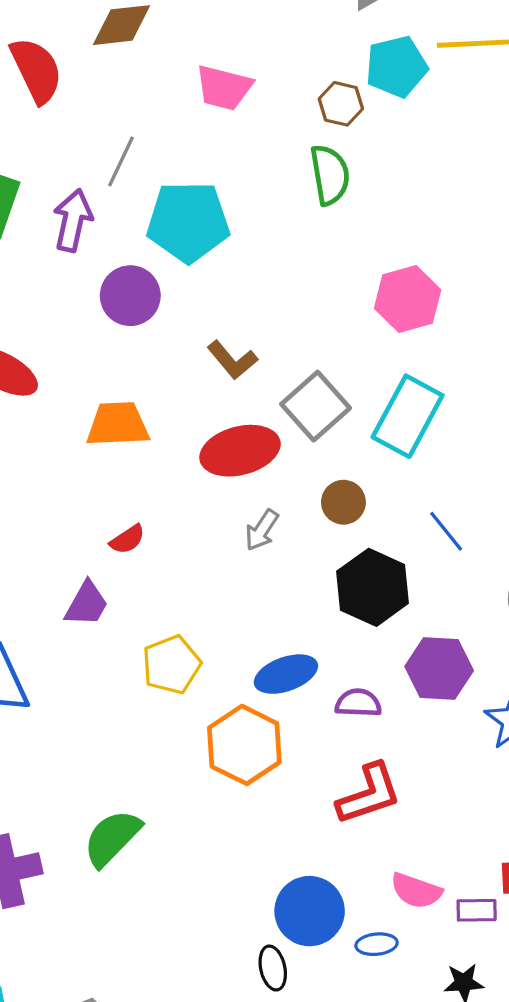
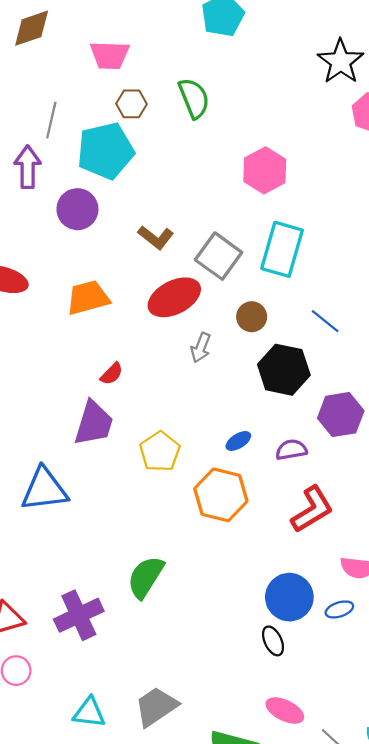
brown hexagon: (341, 104) -> (132, 104), moved
purple trapezoid: (87, 604) -> (94, 423), size x1.4
blue ellipse: (286, 674) -> (238, 441), size x0.6

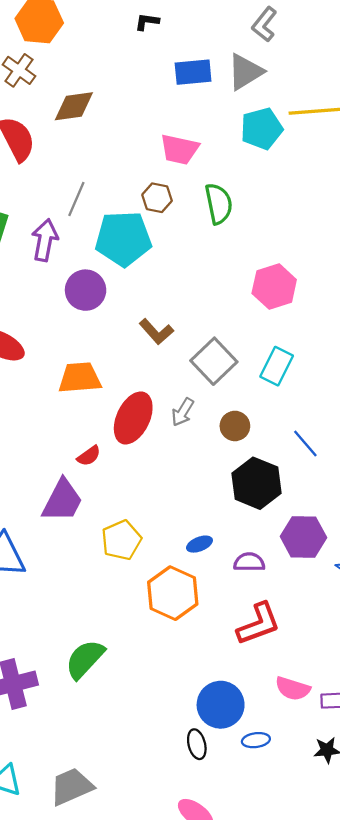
pink trapezoid: (110, 55) -> (179, 149), moved
cyan rectangle: (282, 249) -> (277, 366), size x0.7
red ellipse: (174, 297) -> (133, 418), moved, turned -48
gray arrow: (201, 348) -> (183, 412), moved
blue ellipse: (339, 609) -> (256, 740), moved

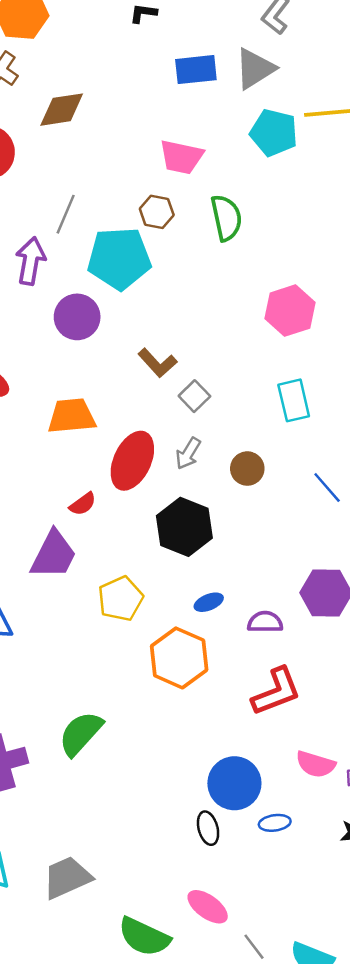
cyan pentagon: (262, 129) -> (274, 133), turned 30
gray square: (214, 361) -> (194, 396), moved, size x0.6
cyan rectangle: (277, 366) -> (294, 400), turned -39
black hexagon: (257, 483) -> (184, 527), moved

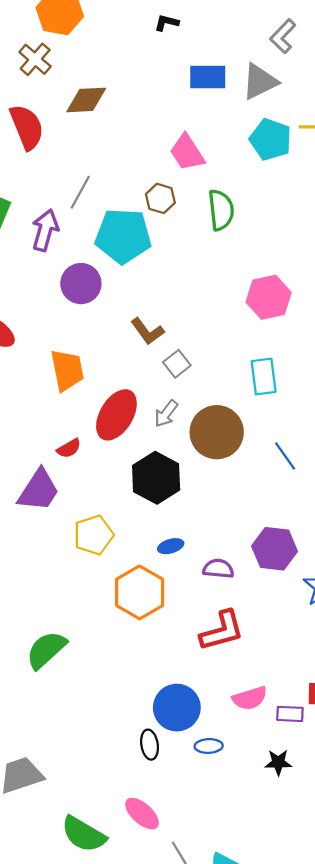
pink trapezoid: (181, 157) -> (187, 153), turned 39
orange trapezoid: (72, 416) -> (67, 370), turned 78
brown circle: (247, 469) -> (217, 432), size x1.8
pink semicircle: (316, 764) -> (250, 698), turned -40

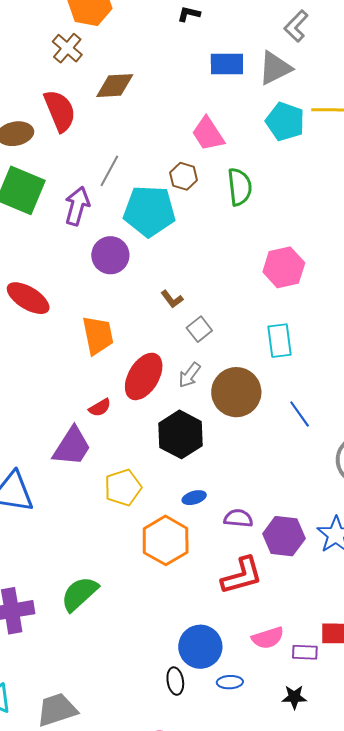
brown L-shape: (147, 331) -> (172, 299), size x0.7
purple hexagon: (275, 549) -> (284, 536), moved

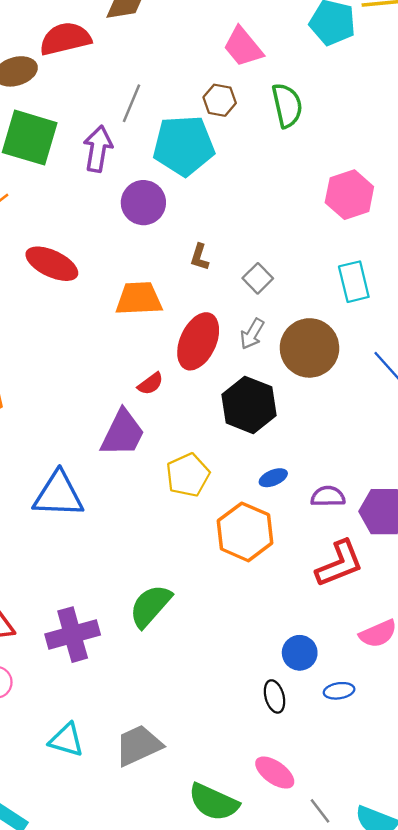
red semicircle: (60, 111) -> (65, 39), turned -75
brown L-shape: (172, 299) -> (200, 257), moved, turned 60
orange trapezoid: (98, 335) -> (139, 299), turned -75
blue circle: (200, 647) -> (300, 653), size x0.7

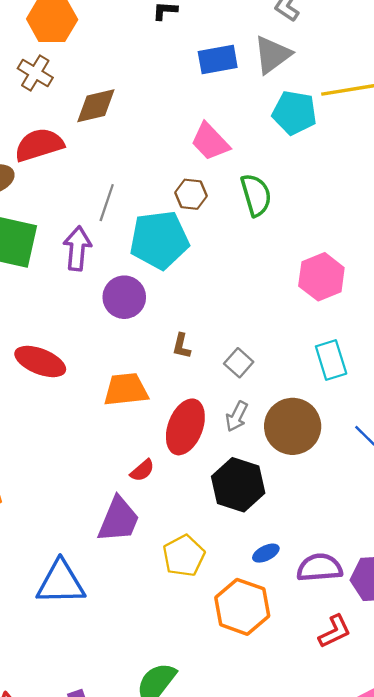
purple semicircle: (328, 496) -> (320, 568), size x1.4
red L-shape: (339, 564) -> (335, 631), size x0.7

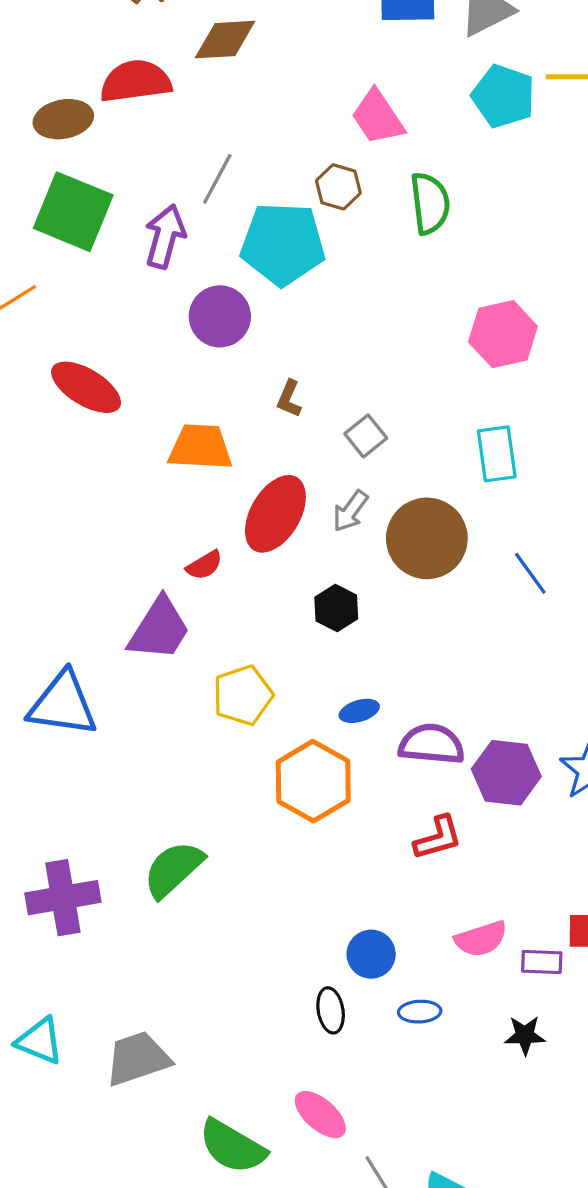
black hexagon: (238, 485) -> (336, 608), size x0.6

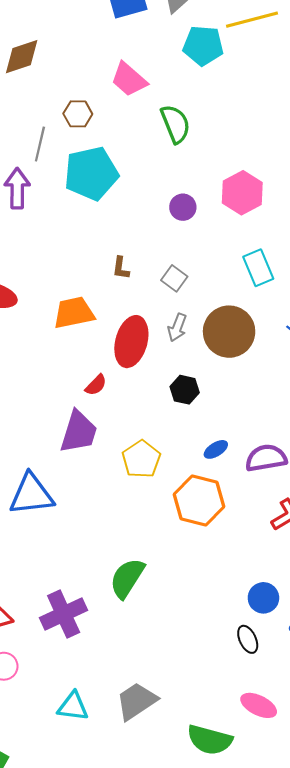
brown hexagon: (338, 187) -> (78, 114), moved
purple circle: (220, 316) -> (183, 207), moved, size x0.7

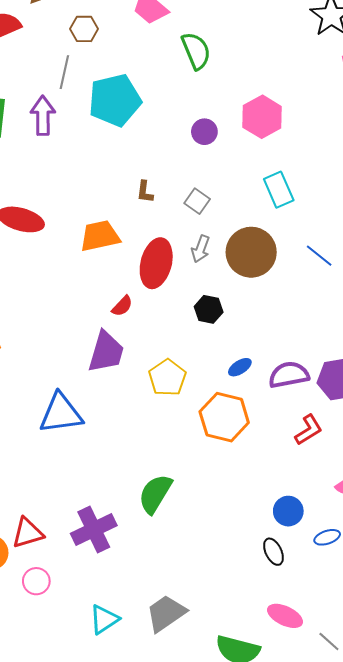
brown hexagon: (78, 114) -> (84, 29), moved
cyan triangle: (73, 706) -> (104, 619), turned -40

